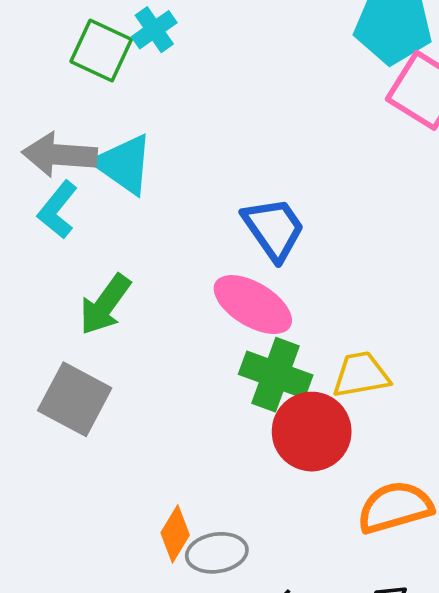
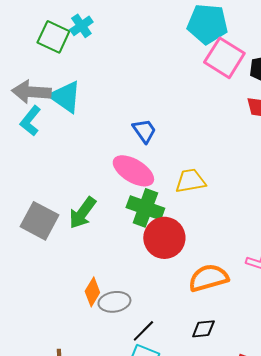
blue trapezoid: (274, 229) -> (144, 131), size x0.7
green arrow: (105, 305) -> (82, 213), moved
yellow trapezoid: (361, 375) -> (190, 181), moved

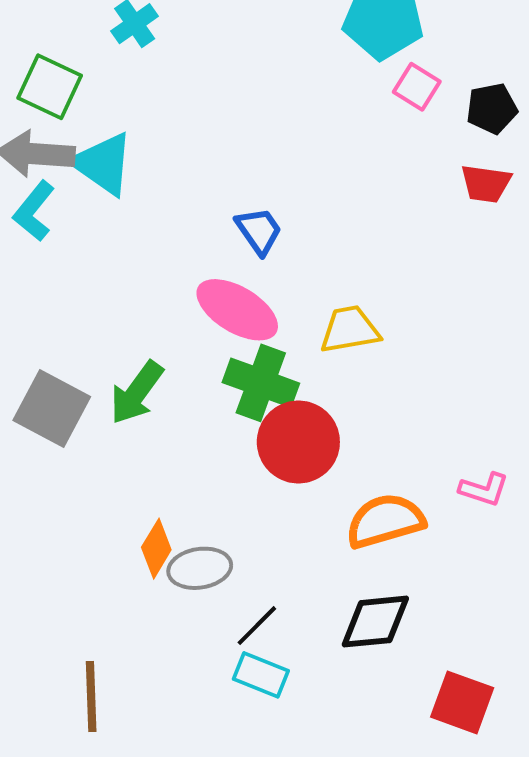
green square: (53, 37) -> (50, 87), moved
pink square: (224, 58) -> (417, 87), size x0.6
black diamond: (203, 329) -> (375, 622), size x1.5

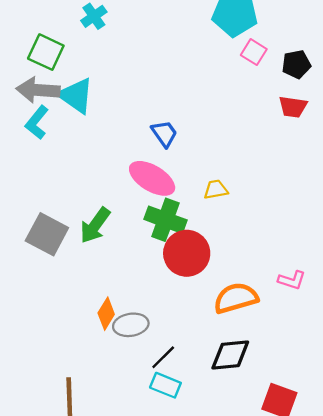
yellow trapezoid: (350, 330) -> (216, 190), size x0.7

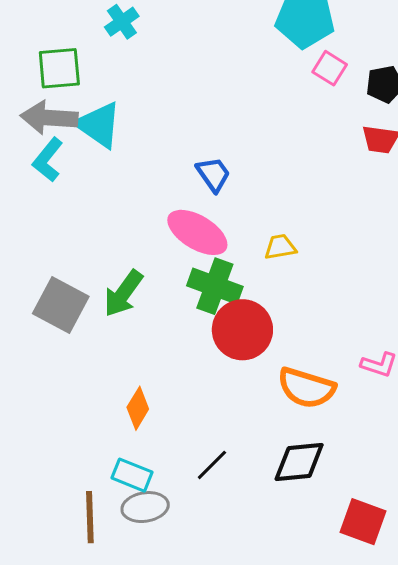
green square: (46, 52) -> (59, 68), turned -30
orange semicircle: (236, 298) -> (306, 388), turned -147
gray ellipse: (131, 325) -> (145, 507), moved
cyan rectangle: (165, 385) -> (132, 475), moved

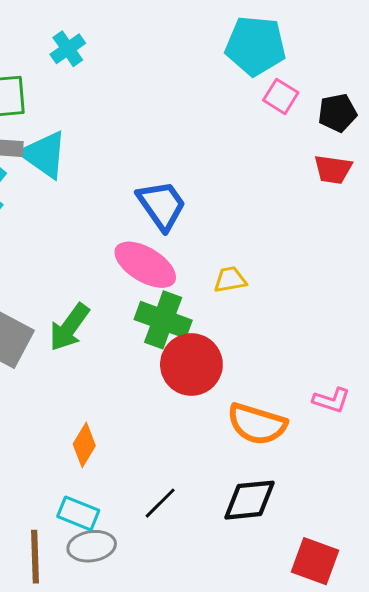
blue trapezoid: (213, 174) -> (162, 205), size x1.4

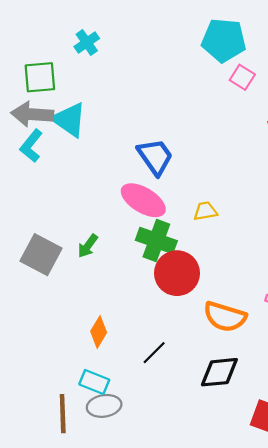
green arrow: (69, 327) -> (88, 246), size x0.7
black line: (160, 503) -> (154, 353), moved

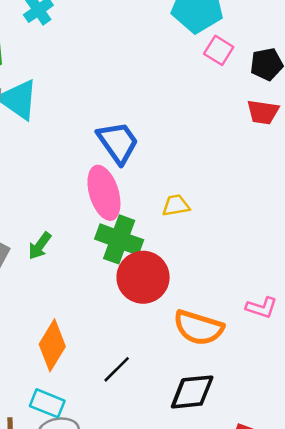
pink ellipse: (143, 200) -> (104, 193), turned 42
orange diamond: (99, 332) -> (52, 345), size x1.4

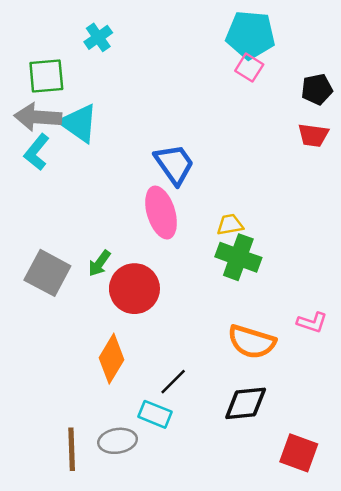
pink square: (219, 50) -> (249, 68), moved
green cross: (119, 239) -> (238, 257), moved
red circle: (143, 277) -> (134, 289), moved
cyan rectangle: (47, 403) -> (155, 414), moved

